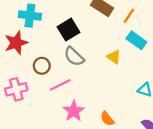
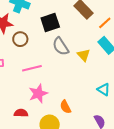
gray semicircle: (74, 56) -> (61, 46), moved
brown circle: (42, 66) -> (20, 39), moved

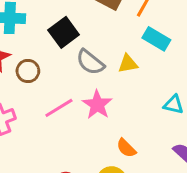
yellow triangle: (84, 55) -> (128, 64), turned -40
pink star: (38, 94) -> (97, 105), moved

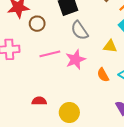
yellow triangle: (128, 64) -> (110, 46), moved
orange semicircle: (126, 148) -> (103, 75), moved

